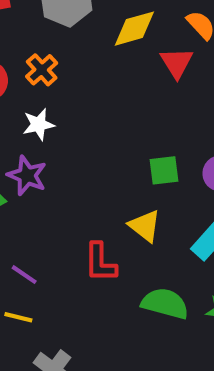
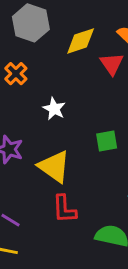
white star: (39, 124) -> (54, 109), moved, turned -30
yellow triangle: (145, 226) -> (54, 167), moved, size x1.4

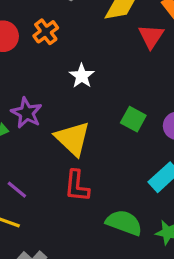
green square: (107, 141) -> (133, 119), turned 30

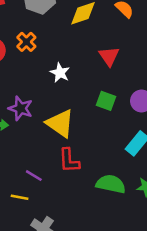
red triangle: (151, 36) -> (109, 56), moved
purple line: (17, 190) -> (34, 176), moved

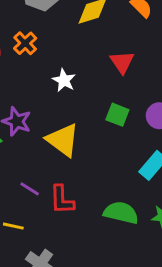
red L-shape: (69, 160) -> (62, 200), moved
purple line: (34, 176) -> (30, 189), moved

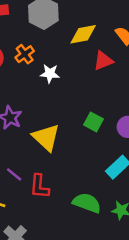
red triangle: (122, 62) -> (103, 61), moved, turned 35
white star: (64, 80) -> (50, 74), moved, turned -30

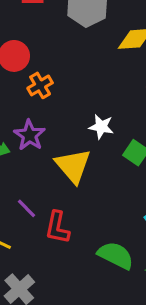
orange cross: (25, 54) -> (40, 85), moved
white star: (50, 74) -> (101, 127), moved

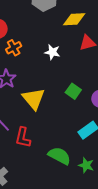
white star: (101, 127) -> (52, 52), moved

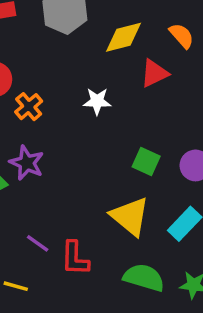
yellow triangle: (33, 99) -> (130, 216), moved

